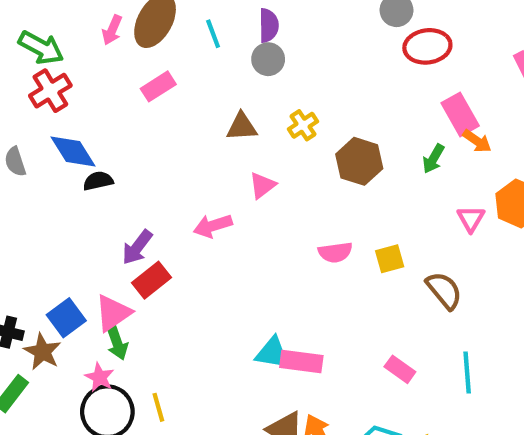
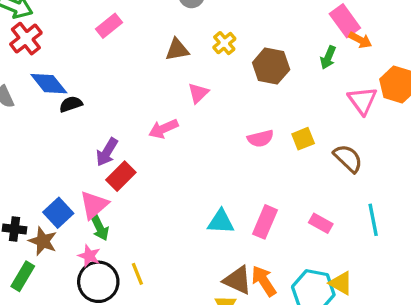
pink triangle: (471, 219) -> (362, 101), size x1.4
pink rectangle: (301, 362) -> (265, 222), moved, turned -68

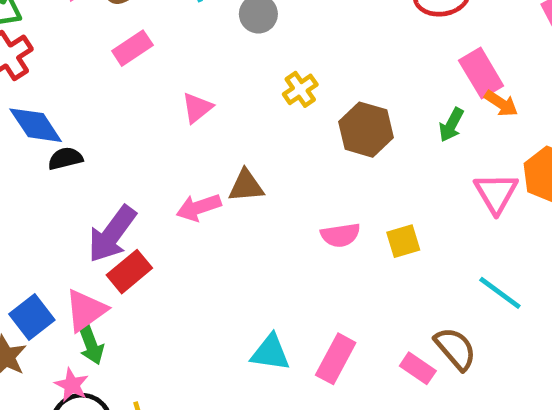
brown triangle: (177, 50) -> (246, 186), moved
pink triangle: (198, 93) -> (197, 108), moved
purple arrow: (107, 152) -> (112, 234), size x1.4
brown semicircle: (348, 158) -> (455, 349), moved
cyan line: (373, 220) -> (500, 293), moved, turned -48

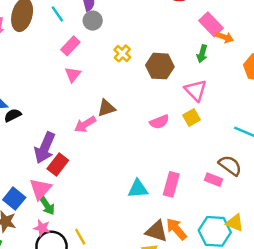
pink rectangle: (132, 48) -> (70, 46), moved
pink triangle: (496, 193) -> (196, 90), moved

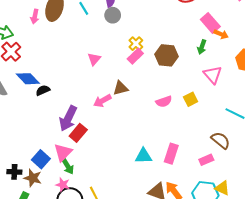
pink rectangle: (70, 46) -> (135, 56), moved
pink triangle: (196, 90) -> (213, 75), moved
pink rectangle: (214, 180) -> (206, 160), moved, turned -48

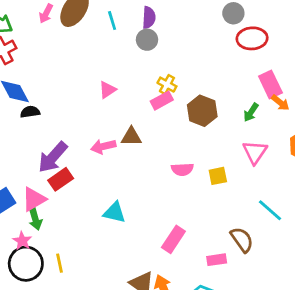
yellow cross: (136, 44) -> (167, 85), turned -32
cyan triangle: (143, 156) -> (114, 212), moved

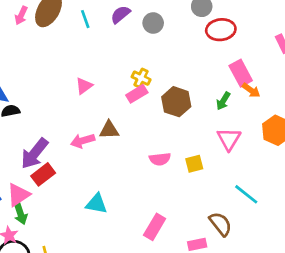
purple semicircle: (149, 18) -> (120, 14), turned -130
gray circle: (147, 40) -> (153, 23), moved

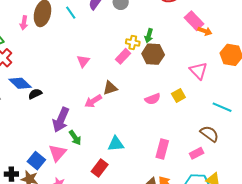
yellow cross: (141, 78) -> (133, 42), moved
green arrow: (223, 101) -> (149, 36), moved
red rectangle: (43, 174) -> (100, 168), moved
green arrow: (20, 214) -> (75, 138), moved

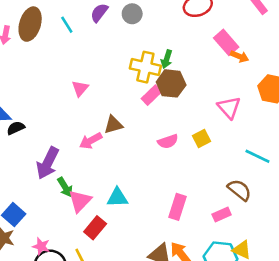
yellow cross: (133, 42) -> (145, 67), size x1.6
pink rectangle: (123, 56) -> (152, 95), moved
pink triangle: (57, 153) -> (80, 201), moved

